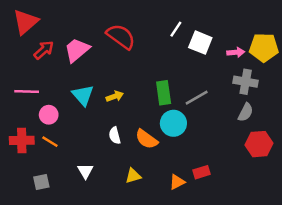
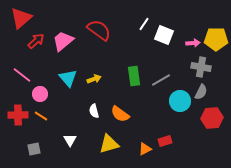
pink line: (27, 91) -> (22, 75), turned 36
cyan circle: (173, 123) -> (180, 101), moved
yellow triangle: (133, 176) -> (109, 144), size x1.5

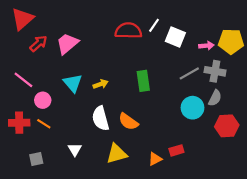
red semicircle: (99, 30) -> (128, 31), moved, turned -35
gray line: (161, 80) -> (189, 73), moved
white semicircle: (94, 111) -> (100, 118), size x1.6

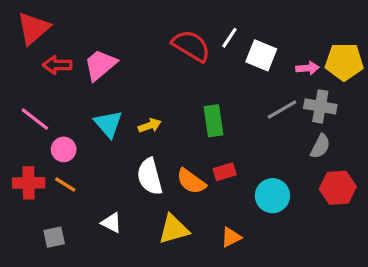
red semicircle: (128, 31) -> (191, 46), turned 30
red arrow: (38, 43) -> (57, 65), turned -138
cyan circle: (193, 108) -> (272, 196), moved
white triangle: (75, 149) -> (111, 223), turned -32
red rectangle: (176, 150) -> (225, 172), moved

